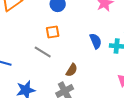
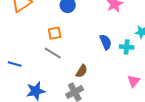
orange square: (53, 32) -> (55, 33), moved

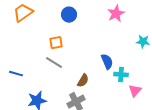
blue semicircle: (106, 42) -> (107, 62), moved
cyan cross: (127, 47) -> (121, 75), moved

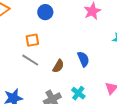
cyan cross: (121, 75) -> (78, 93), moved, turned 32
brown semicircle: (83, 81) -> (58, 66), moved

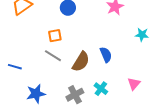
brown semicircle: (58, 66) -> (81, 62), size x1.5

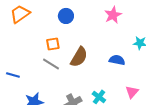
blue semicircle: (106, 55) -> (117, 60), moved, turned -56
brown semicircle: (81, 62) -> (79, 57), moved

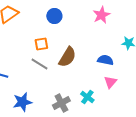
pink triangle: (132, 92) -> (110, 82), moved

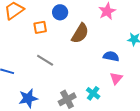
orange square: (41, 44) -> (40, 27), moved
brown semicircle: (67, 57) -> (80, 33), moved

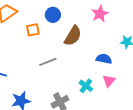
gray line: (45, 60) -> (48, 62), moved, turned -54
cyan cross: (93, 93) -> (86, 86), moved

